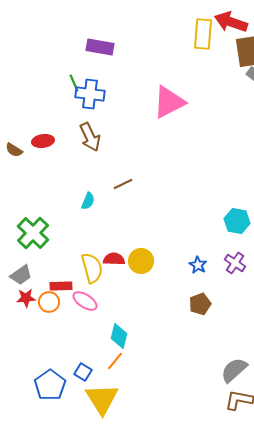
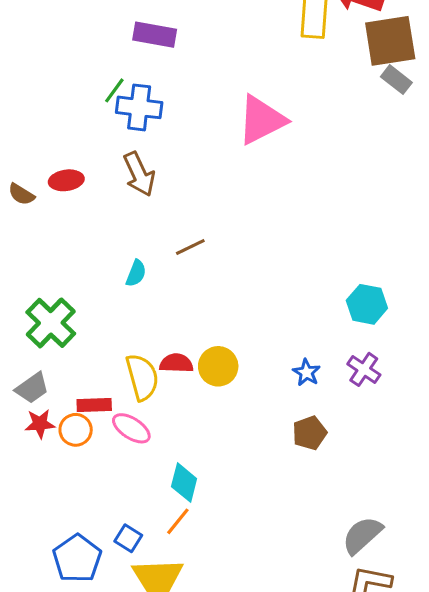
green line: (74, 83) -> (114, 90), turned 60

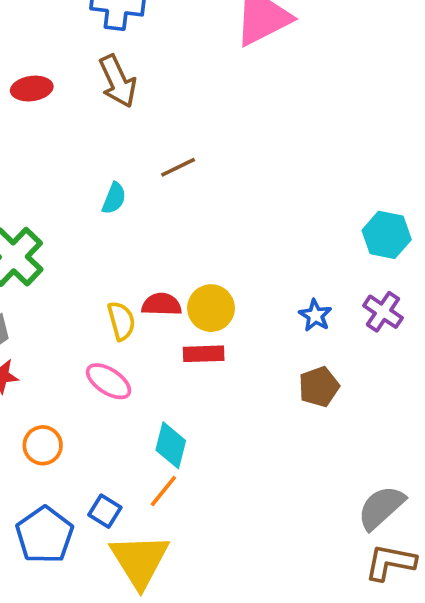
yellow semicircle: (142, 377) -> (121, 321), size x0.7
red rectangle: (94, 405) -> (204, 354), moved
orange circle: (76, 430) -> (43, 445), moved

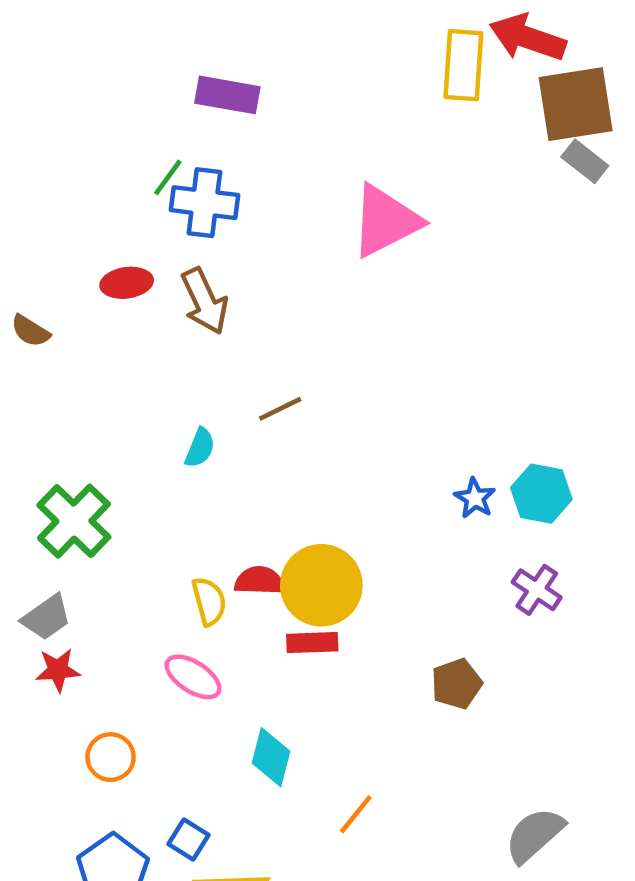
red ellipse: (32, 89) -> (127, 283), moved
yellow circle: (211, 308) -> (321, 585), size x1.4
blue star: (315, 315) -> (475, 498), moved
orange line: (163, 491) -> (356, 814), moved

